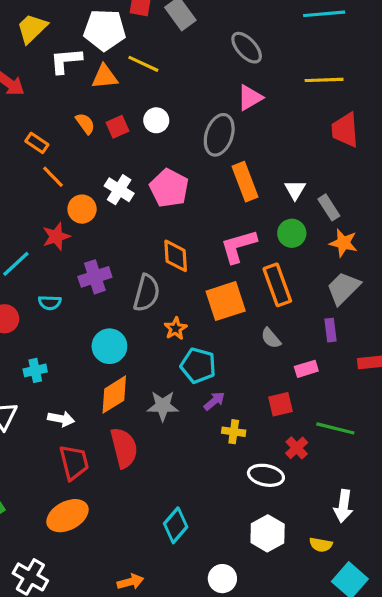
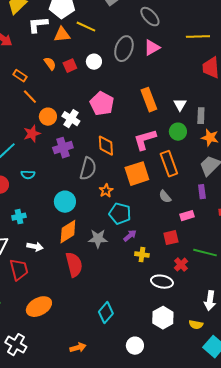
gray ellipse: (219, 135) -> (124, 49), moved
white cross: (119, 190) -> (71, 119), moved
gray rectangle: (329, 207) -> (201, 116), turned 35
purple cross: (95, 277) -> (63, 148), moved
red trapezoid: (74, 462) -> (19, 270), moved

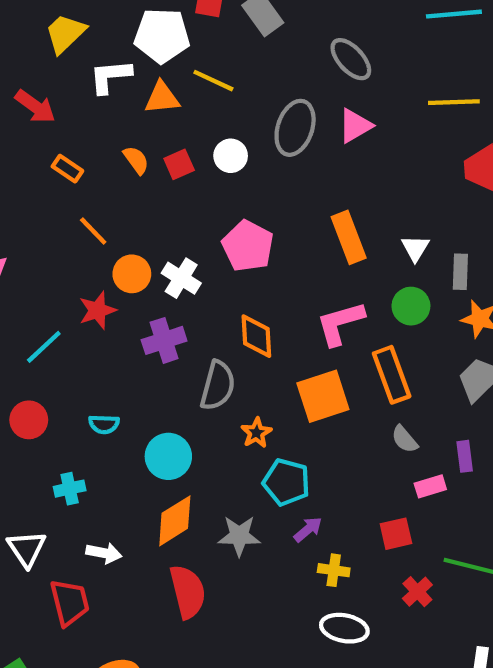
orange rectangle: (20, 76) -> (67, 169), moved
cyan semicircle: (28, 175) -> (104, 424), moved
purple rectangle: (202, 192) -> (465, 456), moved
gray semicircle: (165, 197) -> (405, 439), moved
white ellipse: (162, 282) -> (344, 628), moved

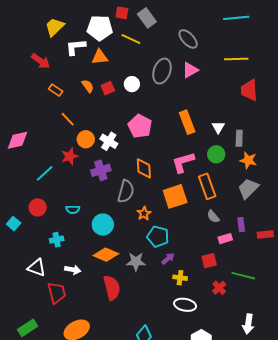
yellow line: (213, 81) -> (131, 39), moved
orange diamond: (175, 521) -> (106, 255), turned 55
white triangle: (27, 549) -> (37, 268), turned -36

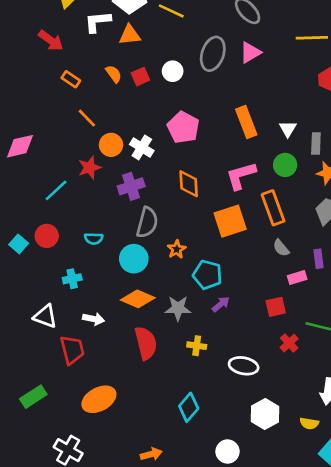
gray semicircle: (126, 191) -> (147, 223), moved
orange star: (144, 213) -> (177, 249), moved
cyan square: (14, 224) -> (19, 244), moved
yellow cross: (180, 278) -> (197, 346), moved

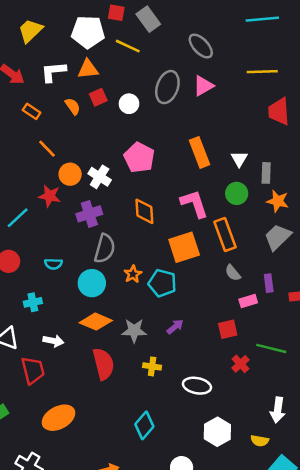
white L-shape: (98, 22) -> (53, 72), moved
red square: (140, 77) -> (98, 97), moved
red star: (90, 168) -> (50, 196), turned 30
pink L-shape: (241, 176) -> (194, 204), turned 88
cyan pentagon: (207, 275) -> (162, 283), moved

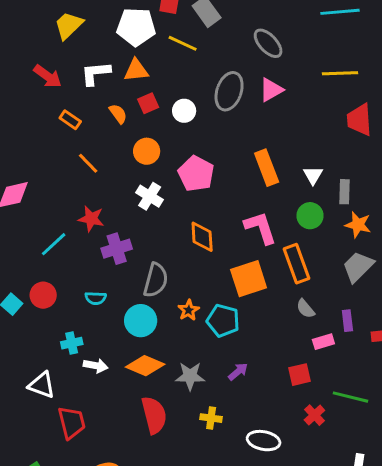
orange circle: (70, 174) -> (147, 151), moved
purple cross: (89, 214) -> (117, 249), moved
white arrow: (53, 341) -> (96, 366), moved

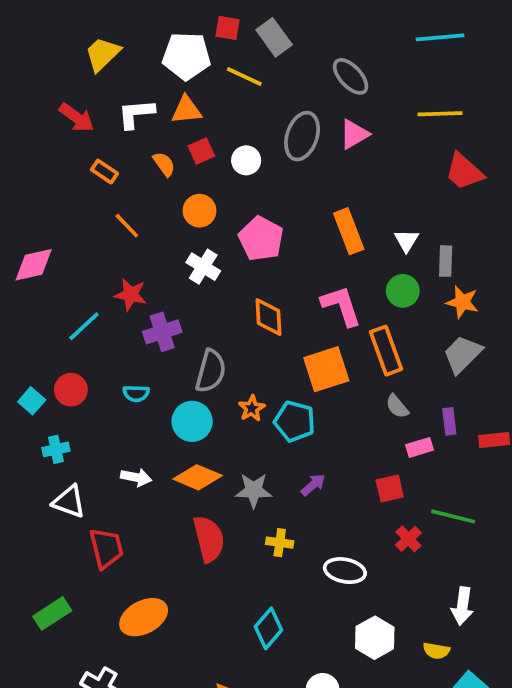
red trapezoid: (359, 120) -> (464, 172), turned -44
cyan cross: (72, 343) -> (56, 449), moved

